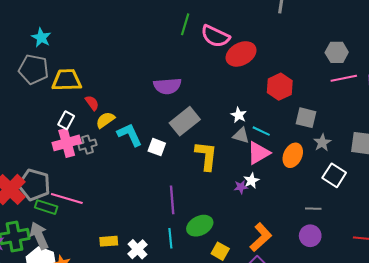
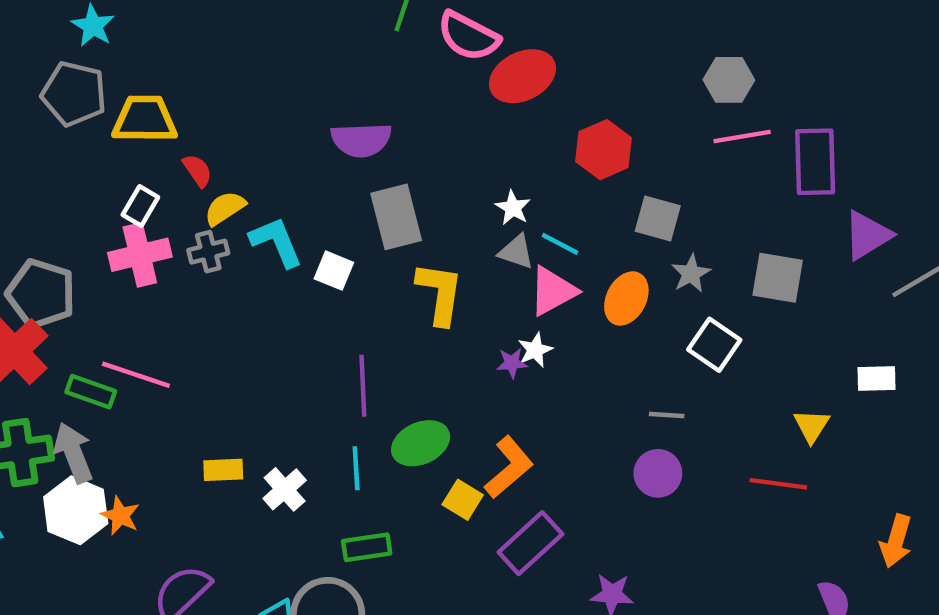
gray rectangle: (185, 121) -> (396, 217), turned -68
gray cross: (87, 145) -> (208, 252), moved
gray pentagon: (34, 185) -> (41, 294), moved
orange L-shape: (261, 237) -> (509, 467), moved

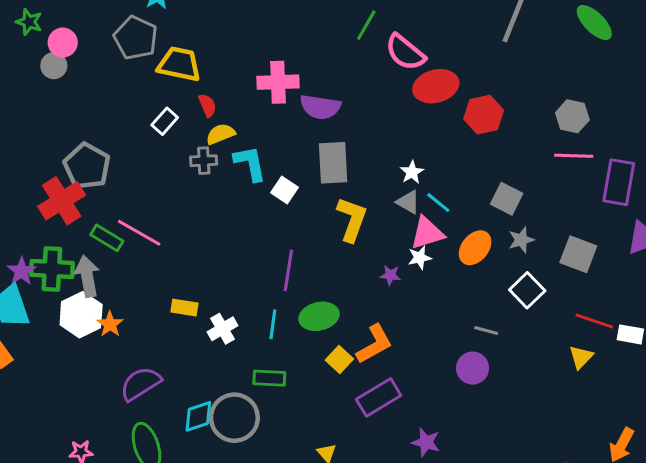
red hexagon: (604, 150) -> (484, 115), moved
pink cross: (140, 255) -> (278, 82), moved
white star: (535, 350) -> (420, 258), moved
red line: (778, 484) -> (594, 321), moved

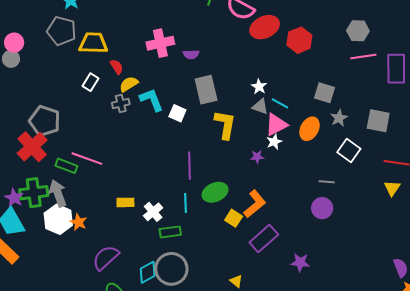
purple semicircle: (320, 107) -> (191, 54), size x0.6
green rectangle: (269, 378) -> (170, 232), moved

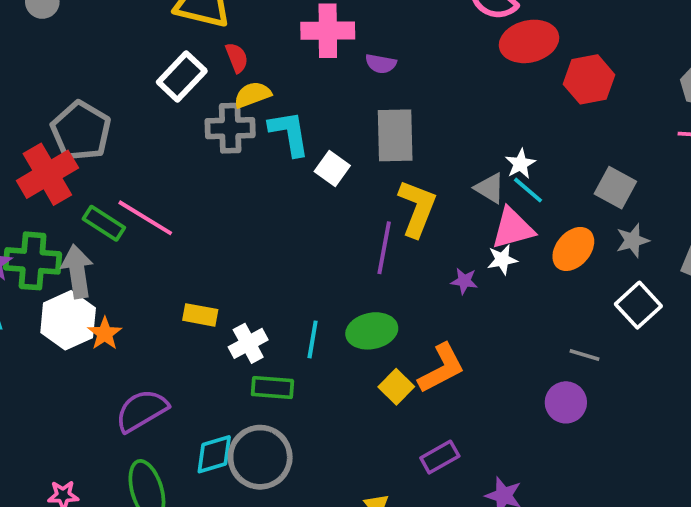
white rectangle: (90, 82) -> (182, 76), size x1.4
white star: (259, 87) -> (520, 164), moved
gray cross: (121, 104) -> (230, 128), size x1.4
purple line: (189, 166) -> (384, 248), moved
purple rectangle: (264, 239) -> (440, 457), moved, size x0.7

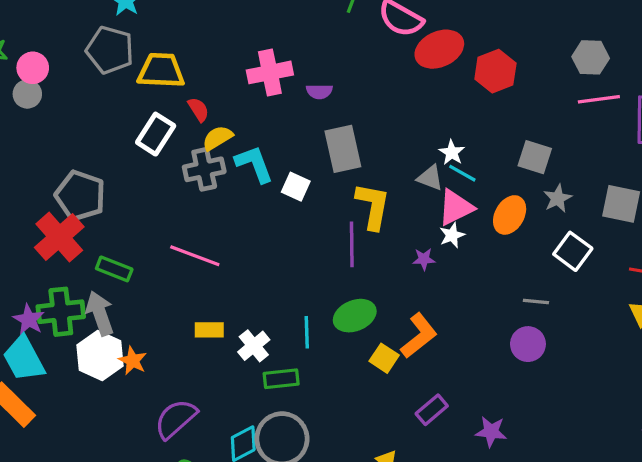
pink line: (145, 218) -> (195, 256), moved

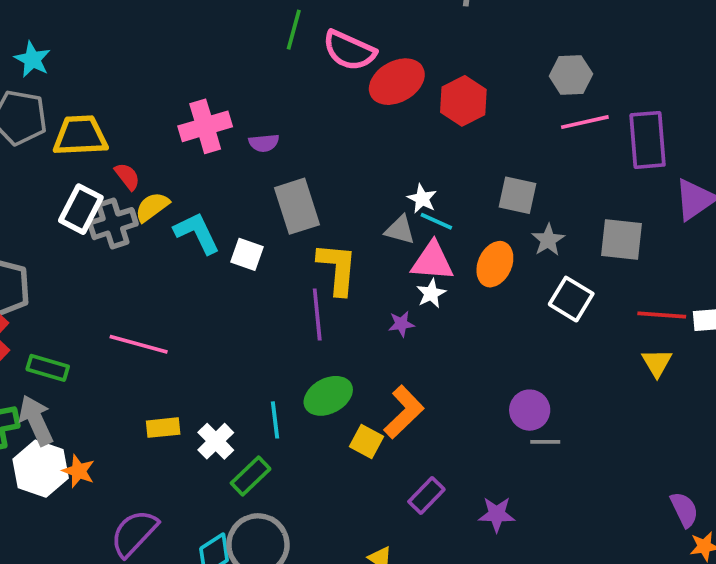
gray cross: (204, 169) -> (113, 224), moved
pink triangle: (456, 207) -> (432, 261), turned 36
gray line: (536, 302) -> (545, 442), moved
green rectangle: (281, 379) -> (251, 476), turned -32

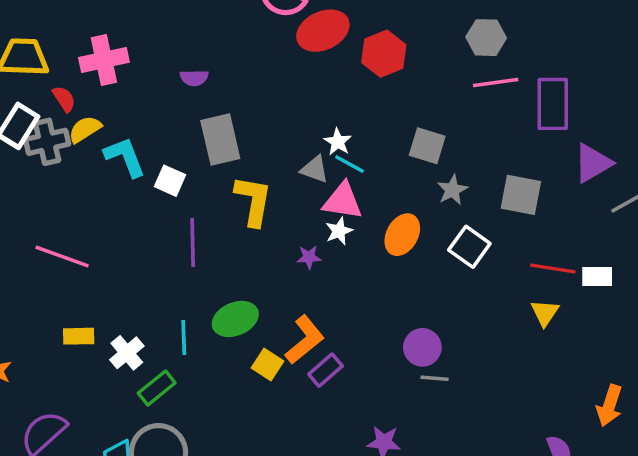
pink cross: (205, 126) -> (104, 60), moved
orange ellipse: (495, 264) -> (402, 235), moved
purple line: (317, 315) -> (193, 242), moved
purple rectangle: (426, 496) -> (326, 370), moved

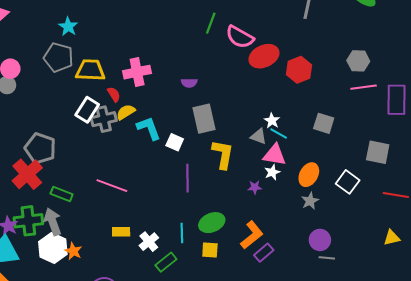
gray star: (452, 190) -> (310, 201), moved
yellow triangle: (545, 313) -> (392, 238), moved, turned 42
yellow square: (267, 364) -> (210, 250), moved, turned -30

